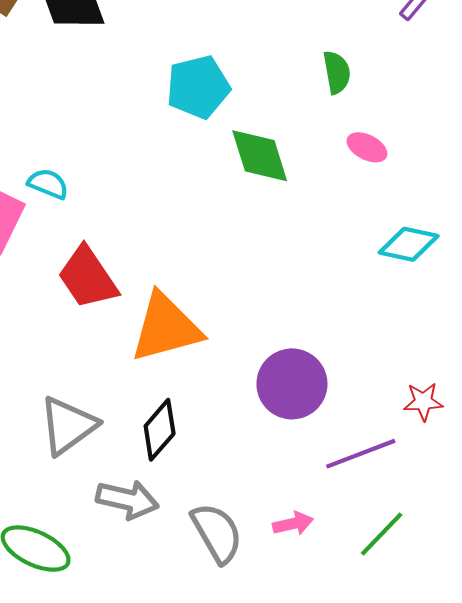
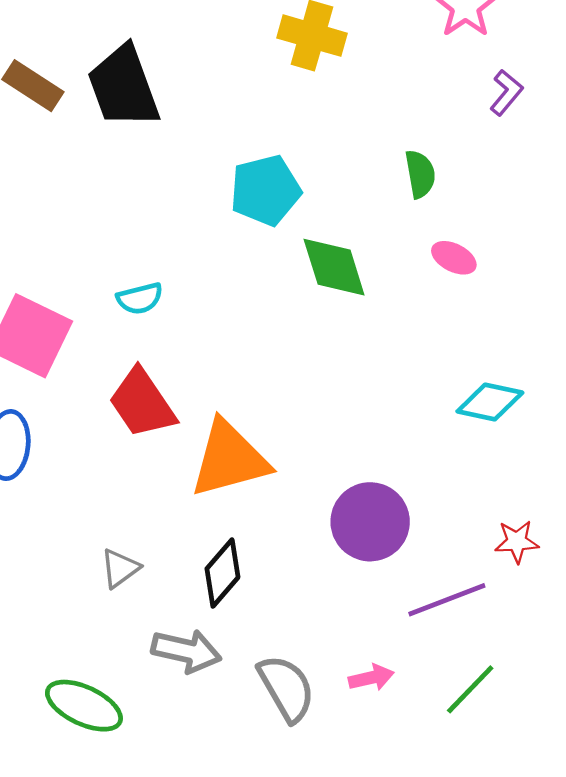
cyan semicircle: (48, 184) -> (140, 298), moved, turned 144
cyan diamond: (409, 244) -> (490, 402), moved
gray triangle: (68, 426) -> (120, 568), size x0.6

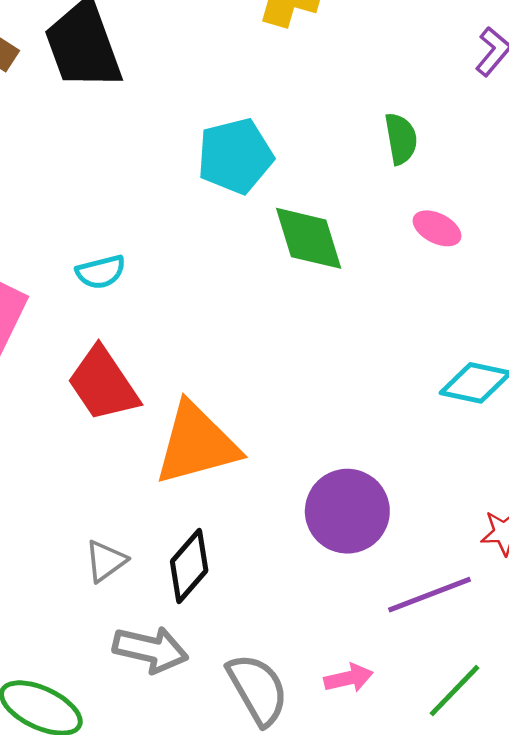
gray triangle: (120, 568) -> (106, 561), moved

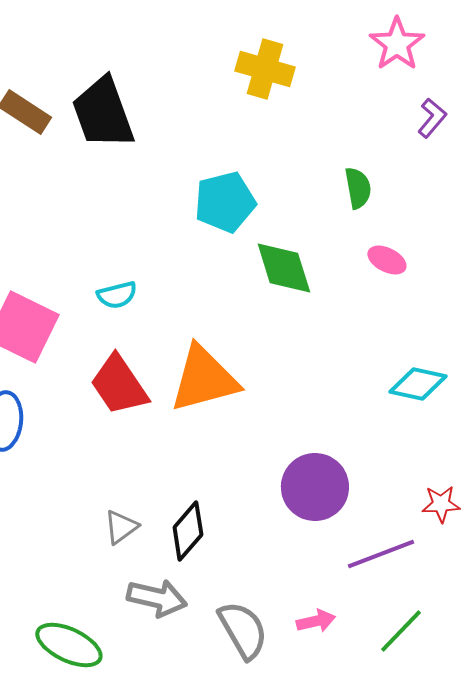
orange triangle: (197, 444) -> (204, 379), moved

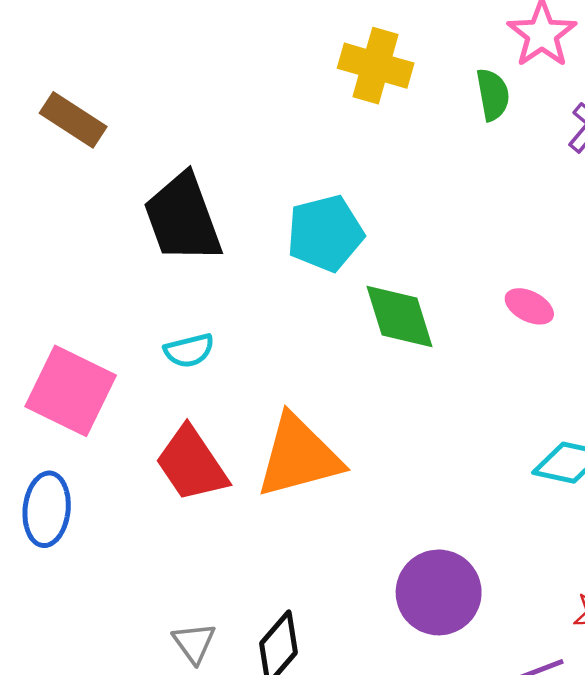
black trapezoid: (103, 113) -> (183, 218), moved
green semicircle: (358, 188) -> (493, 95), moved
gray triangle: (121, 527) -> (194, 643), turned -30

